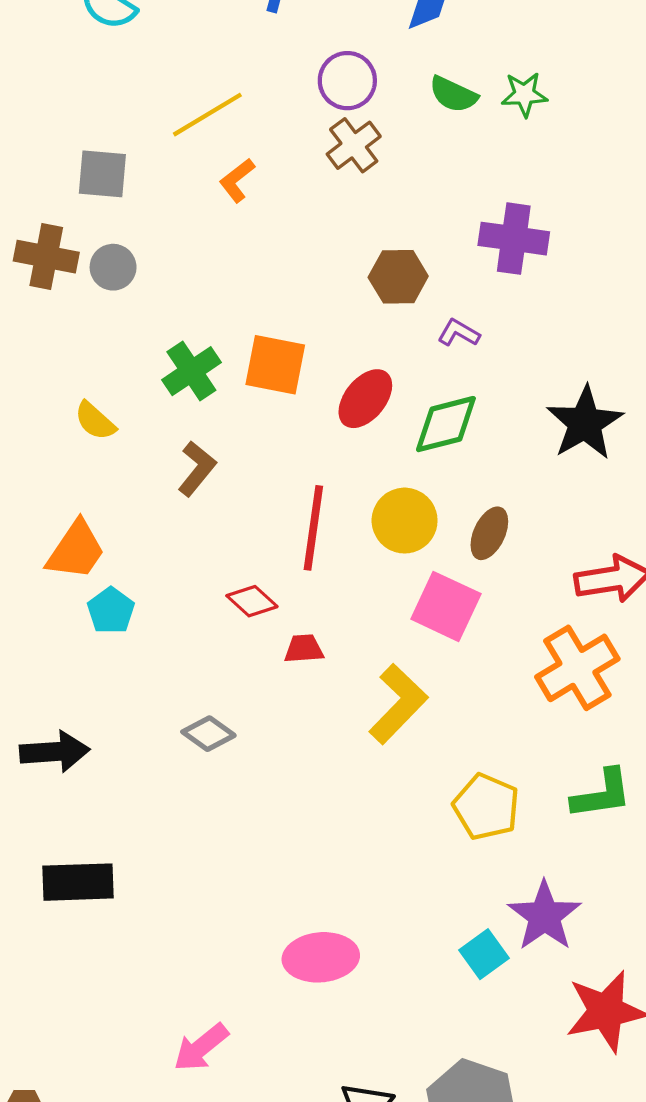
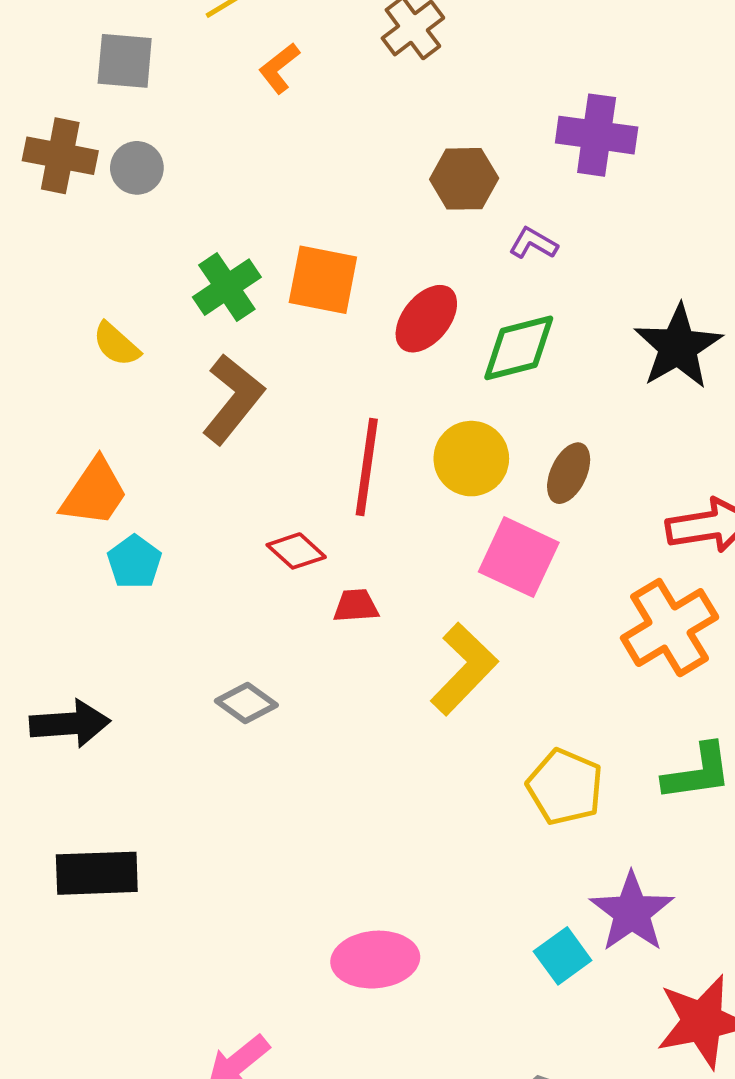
brown L-shape: (197, 469) -> (233, 399), size x1.4

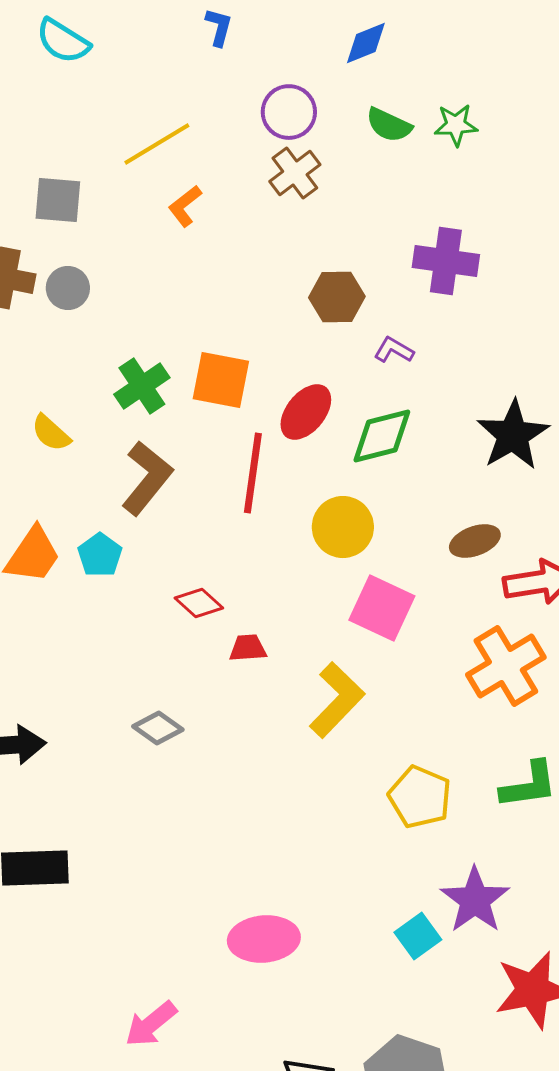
red line: (367, 467) -> (253, 473), moved
brown ellipse: (569, 473) -> (475, 541), moved, turned 45
cyan pentagon: (134, 562) -> (100, 555), moved

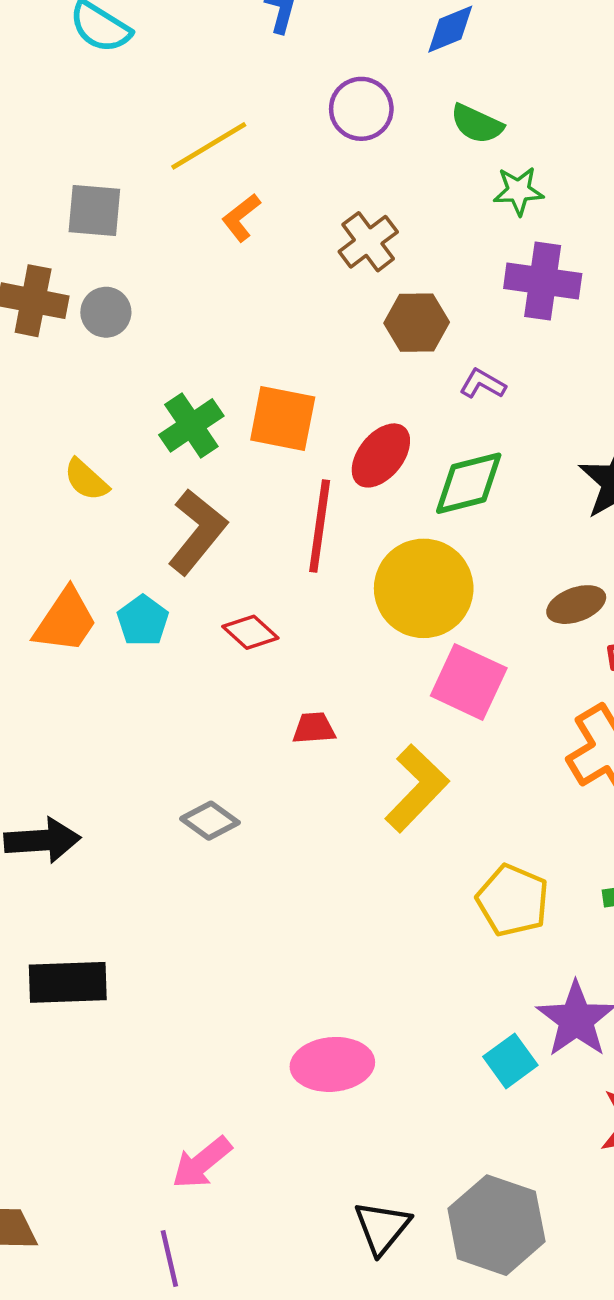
green star: (456, 125) -> (518, 191), moved
brown cross: (295, 173) -> (368, 242), moved
yellow circle: (343, 527) -> (424, 588), size x1.4
red diamond: (199, 603) -> (250, 632), moved

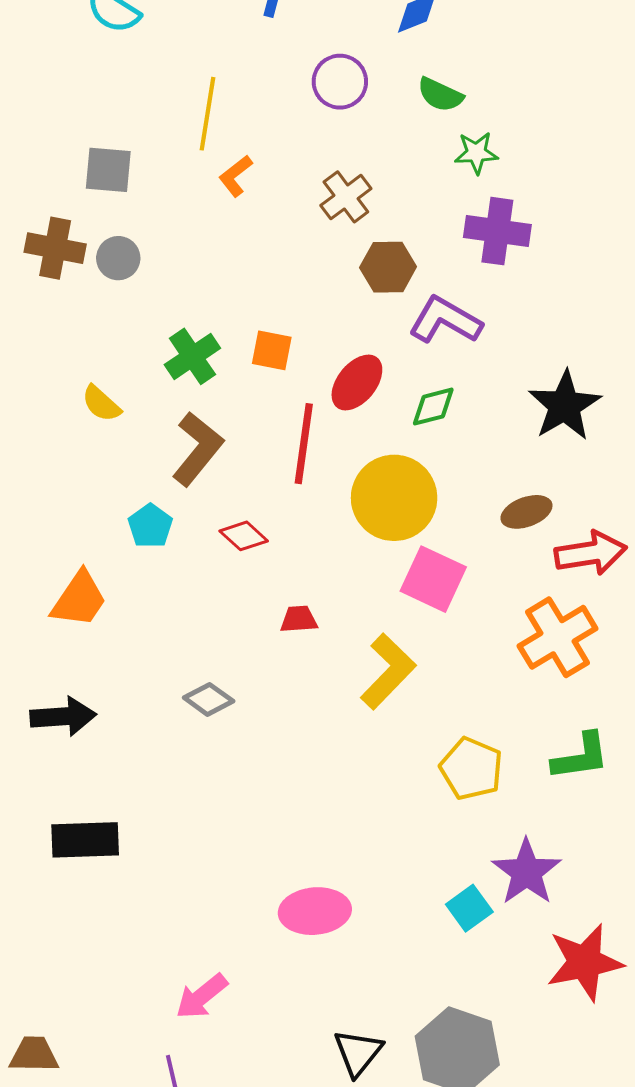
yellow line: (209, 146) -> (208, 114), turned -50
purple L-shape: (483, 384) -> (445, 320), size x1.8
orange square: (283, 419) -> (272, 350), size x0.7
green diamond: (469, 483) -> (433, 407), size x0.7
orange trapezoid: (65, 621) -> (79, 599), moved

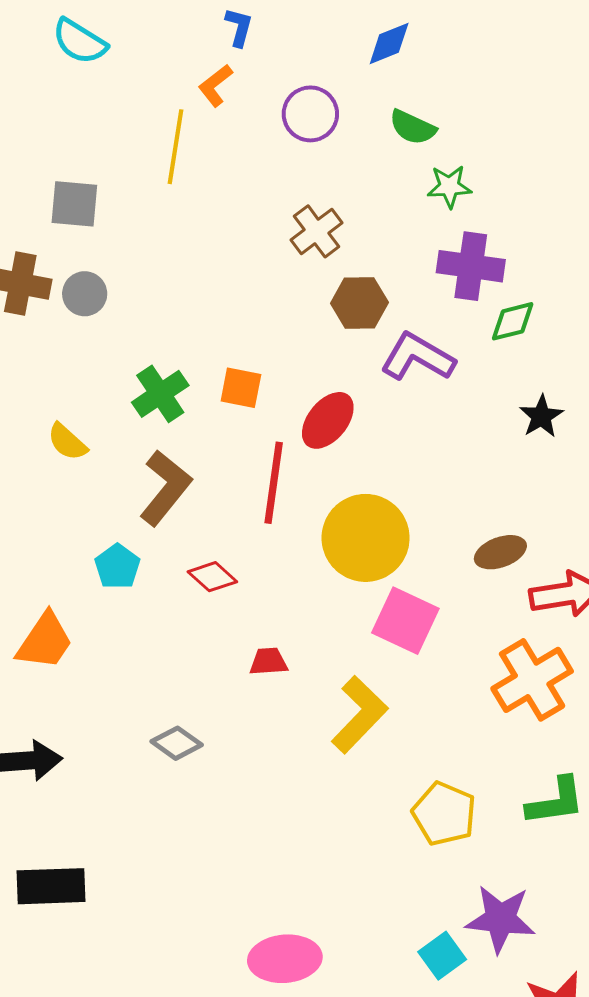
orange L-shape: (236, 176) -> (215, 85), moved
black star: (565, 406) -> (541, 416), moved, size x0.6
green diamond: (433, 407) -> (513, 321), moved
purple star: (526, 872) -> (500, 919), turned -30

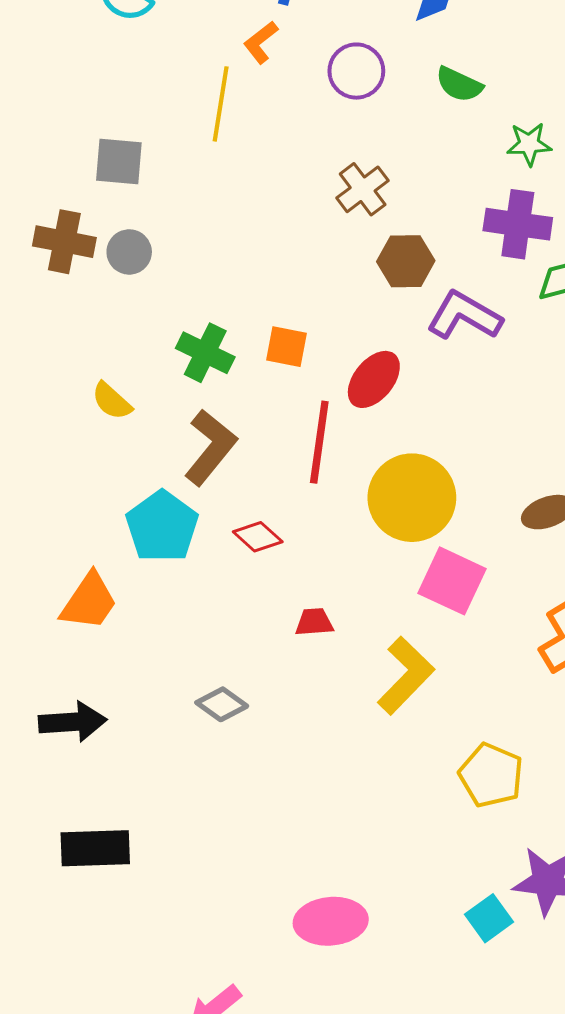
green star: (449, 186) -> (529, 144), moved
green cross: (160, 394) -> (205, 353), turned -30
cyan pentagon: (117, 566) -> (162, 526), size x1.6

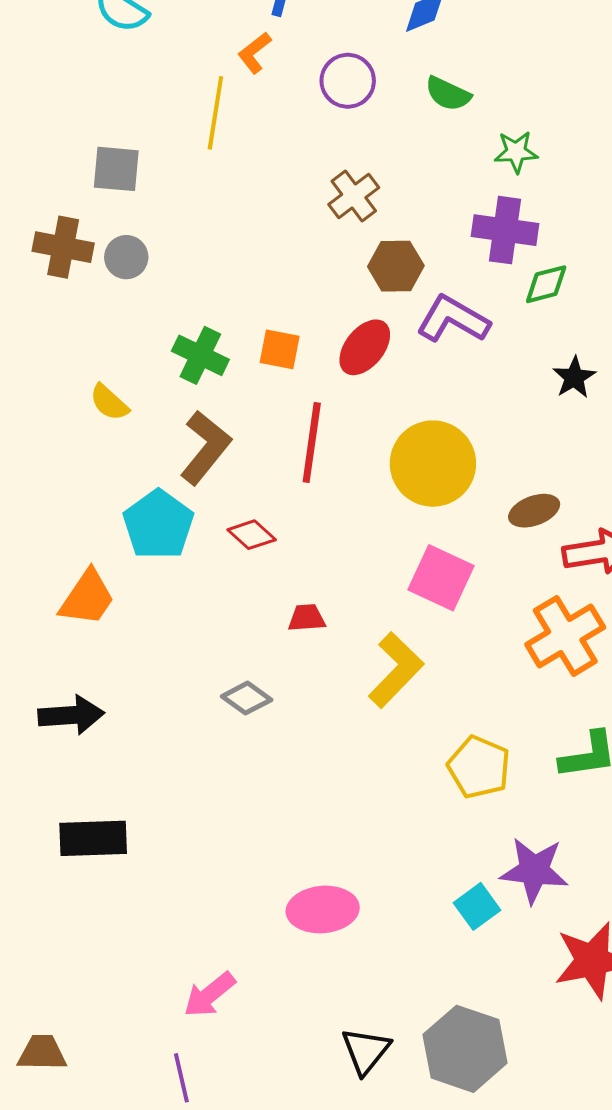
red ellipse: (374, 379) -> (365, 347), moved
yellow circle: (412, 498) -> (433, 464), moved
gray diamond: (222, 704) -> (247, 698), moved

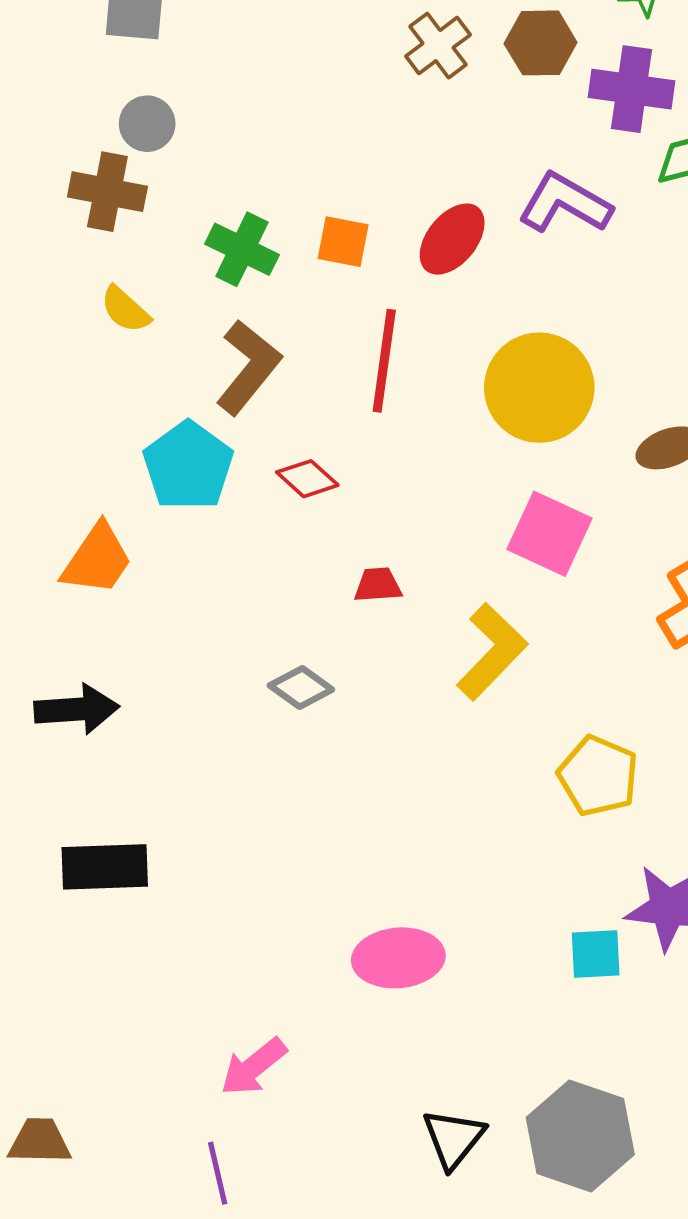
brown cross: (63, 247) -> (107, 192), moved
brown hexagon: (396, 266) -> (541, 43), moved
cyan square: (477, 906) -> (596, 954), turned 33

